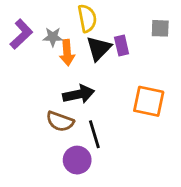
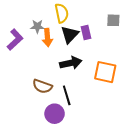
purple L-shape: (21, 34) -> (15, 40), moved
black arrow: (79, 94) -> (71, 63), moved

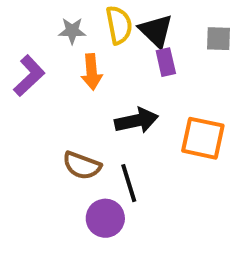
gray star: (37, 26) -> (72, 31), moved
black triangle: (70, 35) -> (156, 31), moved, turned -30

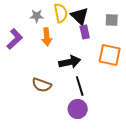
orange square: (203, 138) -> (110, 55), moved
black line: (129, 183) -> (80, 86), moved
purple circle: (105, 218) -> (78, 109), moved

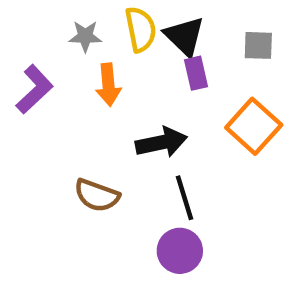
orange square: (110, 55) -> (254, 126), turned 30

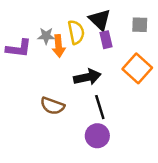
yellow semicircle: (141, 29) -> (76, 32), moved
gray star: (85, 36) -> (46, 36), moved
purple L-shape: (34, 89) -> (19, 48), turned 50

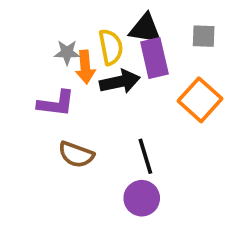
black triangle: (100, 20) -> (145, 29), turned -35
purple rectangle: (106, 40) -> (154, 58), size x1.5
purple L-shape: (19, 48) -> (56, 103), moved
black arrow: (87, 77) -> (120, 82), moved

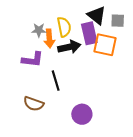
black triangle: (145, 29) -> (97, 15), moved, turned 30
orange square: (200, 100) -> (105, 45), moved, turned -30
brown semicircle: (76, 154) -> (34, 104), moved
black line: (145, 156) -> (56, 81), moved

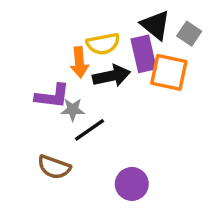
gray square: (118, 21) -> (189, 34), turned 32
yellow semicircle: (64, 27) -> (103, 44), turned 90
gray star: (39, 30) -> (73, 110), moved
black line: (56, 81) -> (90, 130), turned 72

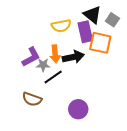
orange arrow: (79, 62) -> (55, 54), moved
black arrow: (112, 76) -> (73, 57), moved
purple L-shape: (52, 96) -> (31, 57), turned -35

